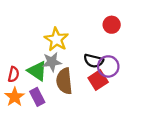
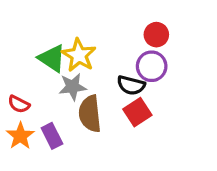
purple circle: (108, 66) -> (152, 66), moved
green triangle: (37, 71) -> (52, 58), moved
red semicircle: (14, 74) -> (19, 104), turned 105

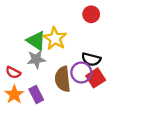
red circle: (156, 35) -> (91, 14), moved
purple circle: (152, 66) -> (81, 72), moved
gray star: (73, 87) -> (36, 59), moved

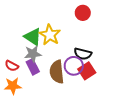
orange star: (14, 94) -> (13, 86), turned 30
purple rectangle: (36, 94) -> (33, 67), moved

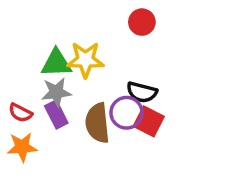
yellow star: (50, 35) -> (85, 60), turned -30
green triangle: (33, 37) -> (56, 63), turned -36
red square: (87, 71) -> (149, 121), turned -30

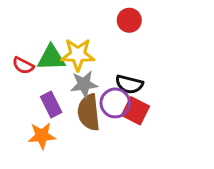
gray star: (56, 92) -> (84, 84), moved
red semicircle: (20, 113) -> (23, 66), moved
orange star: (22, 147) -> (42, 136), moved

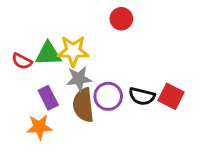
black semicircle: (129, 84) -> (142, 96), moved
red square: (135, 111) -> (171, 96), moved

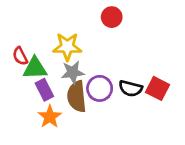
green triangle: (48, 54) -> (35, 68), moved
red semicircle: (22, 61) -> (20, 56), turned 36
orange star: (39, 127) -> (50, 117), moved, turned -30

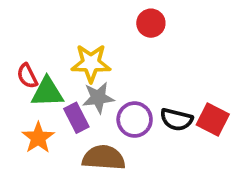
purple rectangle: (44, 90) -> (76, 118), moved
brown semicircle: (77, 97) -> (104, 158), moved, turned 100
orange star: (50, 117) -> (38, 138), moved

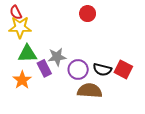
yellow star: (91, 63) -> (20, 27), moved
red semicircle: (27, 76) -> (16, 12), moved
brown semicircle: (104, 158) -> (90, 91), moved

